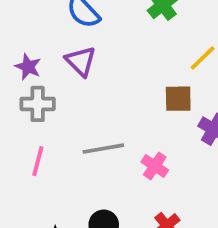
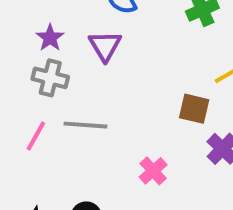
gray line: (103, 149) -> (86, 125), moved

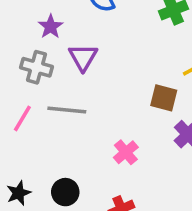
purple star: (50, 38) -> (51, 27), moved
purple triangle: (105, 46) -> (83, 57), moved

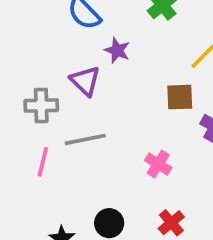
purple star: (51, 27) -> (117, 50), moved

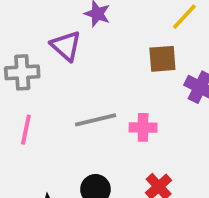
gray line: (85, 139) -> (96, 120), moved
pink cross: (158, 164) -> (143, 127), turned -30

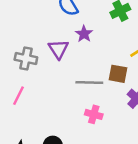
gray line: (96, 120) -> (89, 82), moved

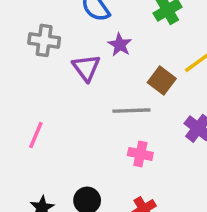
gray cross: (26, 59) -> (44, 40), moved
brown square: (118, 74) -> (162, 81), moved, turned 30

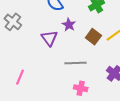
gray cross: (44, 40) -> (13, 22), moved, turned 30
brown square: (162, 81) -> (93, 37), moved

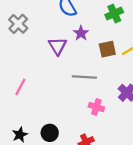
brown square: (93, 37) -> (107, 49), turned 35
pink cross: (81, 88) -> (96, 107), moved

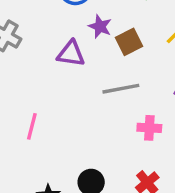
purple triangle: (58, 46) -> (71, 54), turned -36
brown square: (107, 49) -> (129, 42), moved

